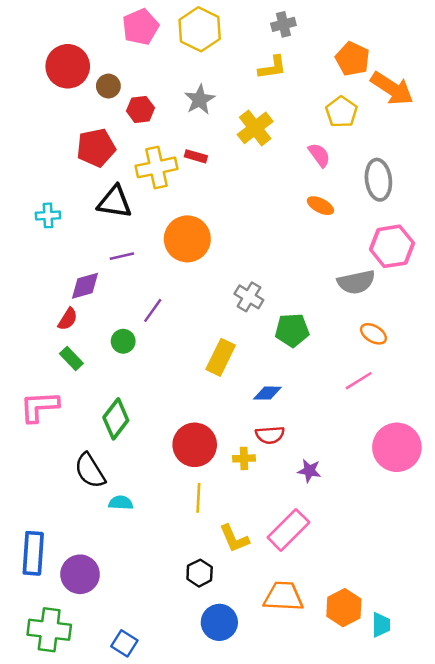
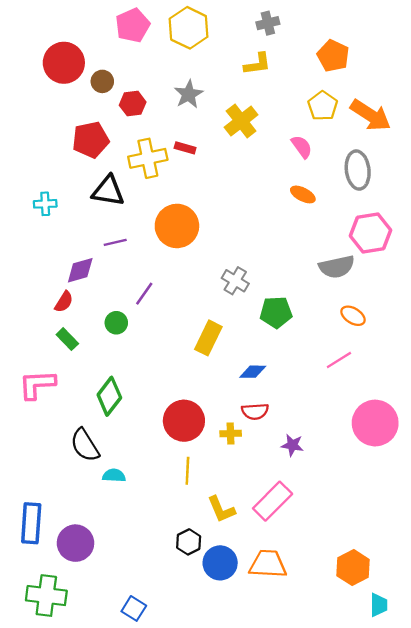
orange arrow: (392, 88) -> (370, 115), moved
orange hexagon: (344, 608) -> (353, 568), moved
blue circle: (219, 622) -> (220, 563), moved
cyan trapezoid: (381, 625) -> (379, 605), moved
blue square: (124, 643) -> (134, 608), moved

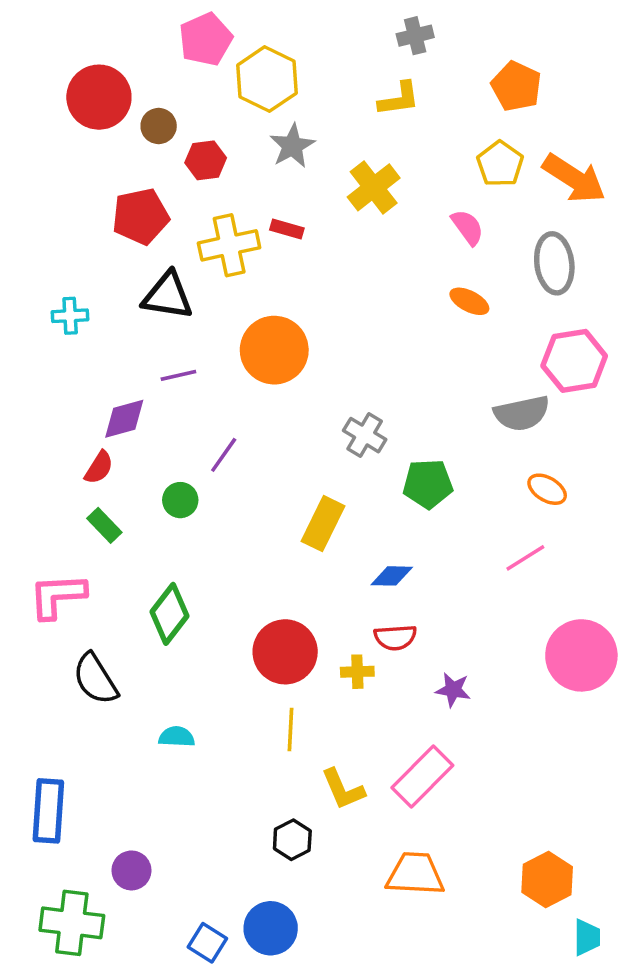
yellow hexagon: (189, 28) -> (267, 79), moved
black semicircle: (85, 445) -> (95, 679), moved
purple circle: (76, 543) -> (131, 870), moved, size x0.7
blue circle: (220, 563) -> (271, 928), moved

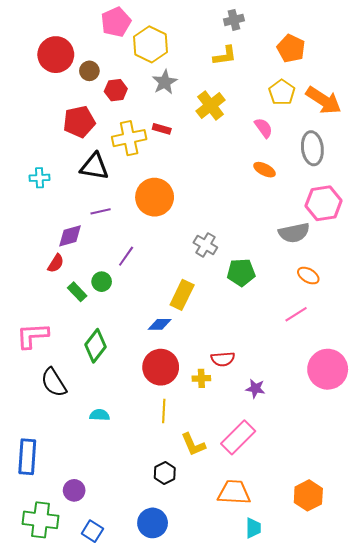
green rectangle: (104, 525) -> (77, 292), moved
blue diamond: (392, 576) -> (160, 324), moved
cyan trapezoid: (587, 937) -> (253, 528), moved
blue square: (207, 943) -> (92, 531), moved

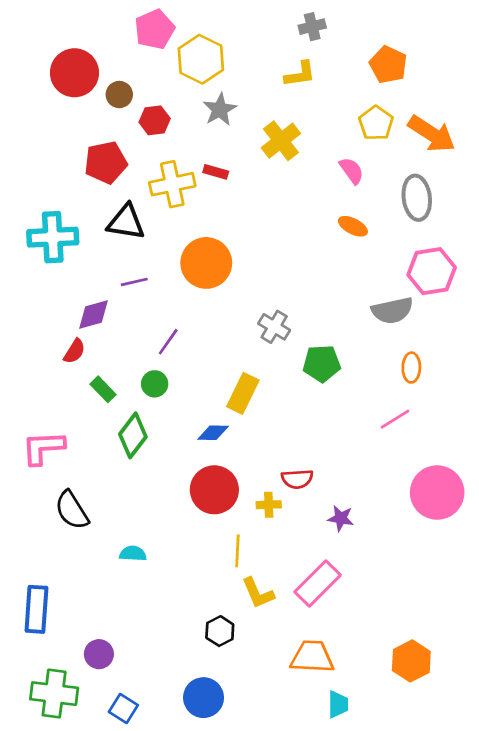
cyan cross: (39, 178) -> (53, 237), size x1.8
orange ellipse: (308, 276) -> (411, 368), turned 60
green circle: (102, 282) -> (155, 384), moved
green diamond: (95, 346) -> (133, 435), moved
yellow line: (164, 411) -> (237, 551), moved

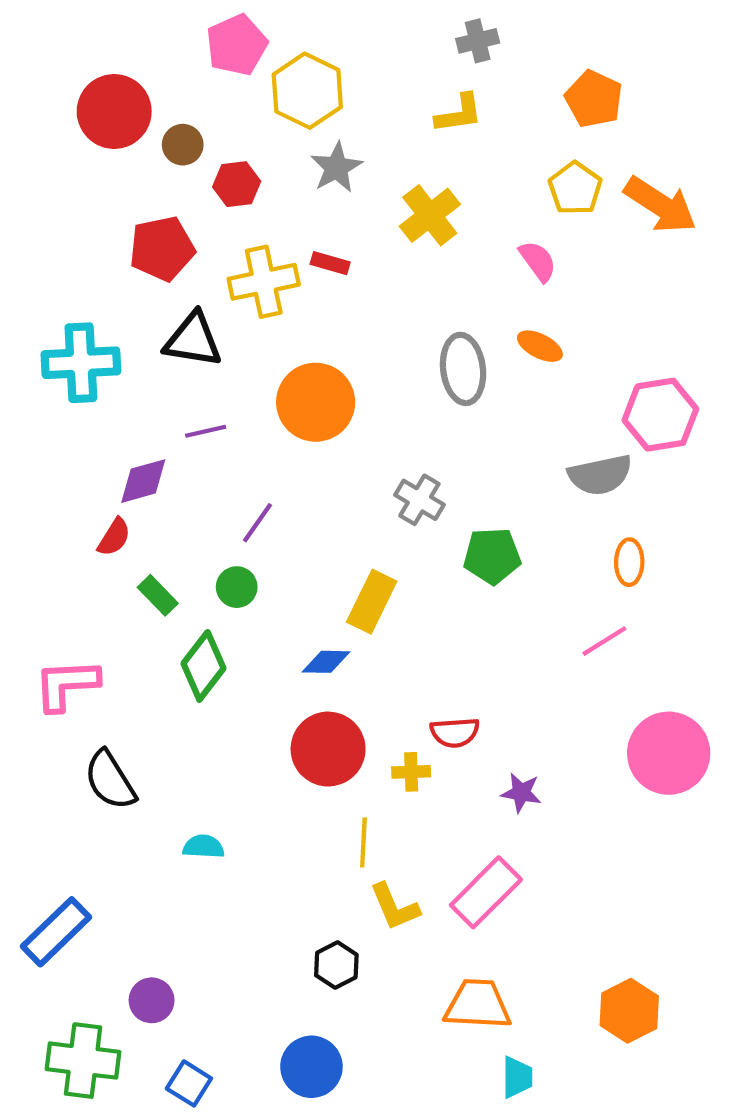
gray ellipse: (417, 198) -> (463, 369), moved
blue rectangle: (36, 609) -> (56, 932), turned 42

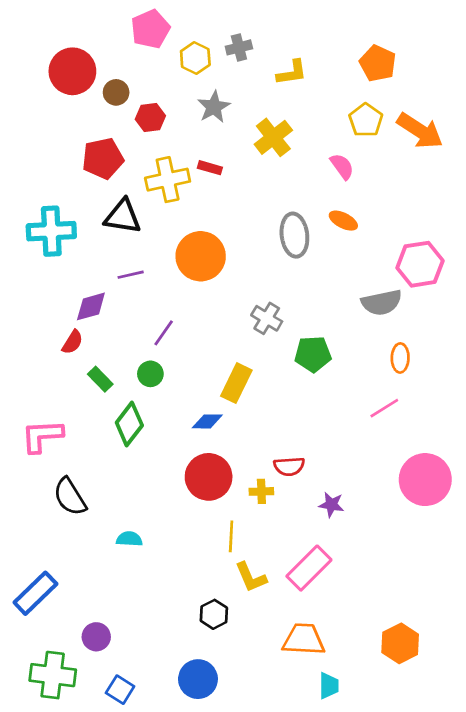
gray cross: (478, 41) -> (239, 47), moved
yellow hexagon: (307, 91) -> (195, 58), size x0.7

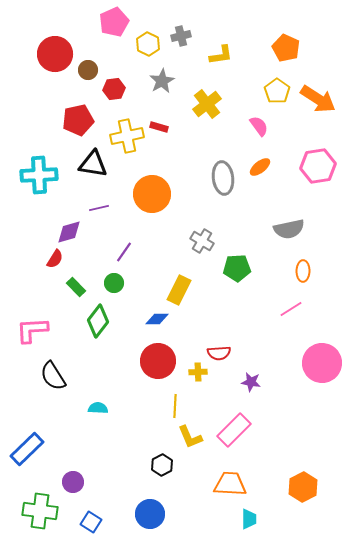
orange ellipse: (343, 221) -> (260, 167), turned -65
pink hexagon: (420, 264) -> (318, 166), moved

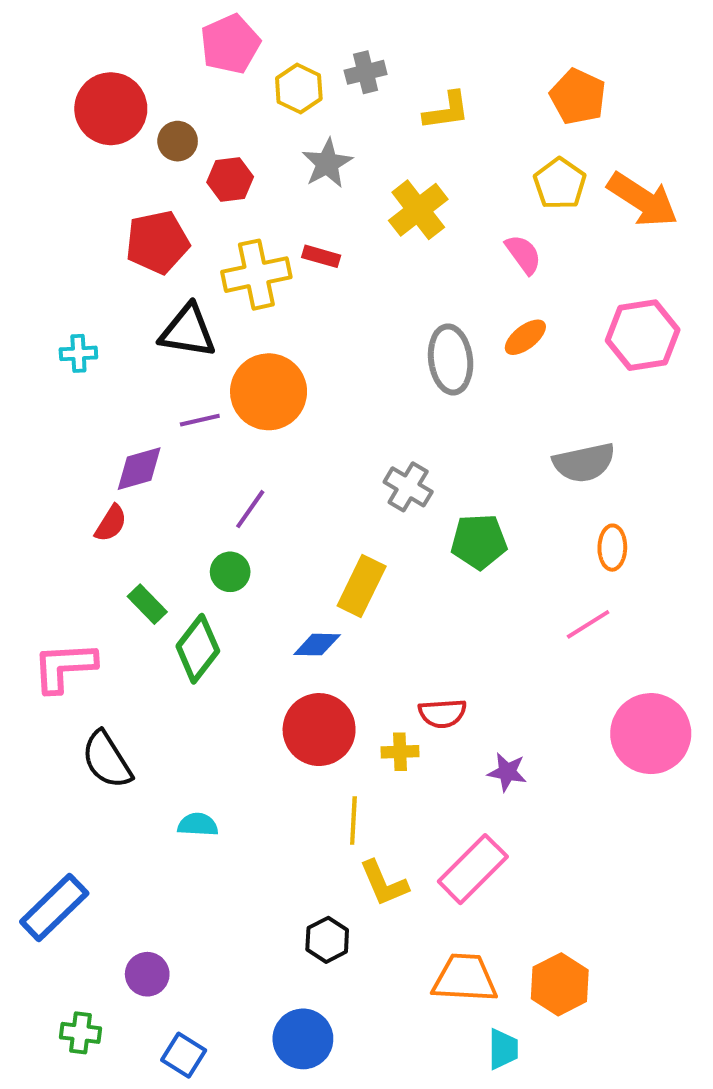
cyan cross: (39, 175) -> (78, 353), size x0.5
orange circle: (152, 194) -> (269, 392), moved
green rectangle: (76, 287) -> (147, 604), moved
orange hexagon: (303, 487) -> (560, 984), moved
green cross: (40, 511) -> (80, 1033), size x0.6

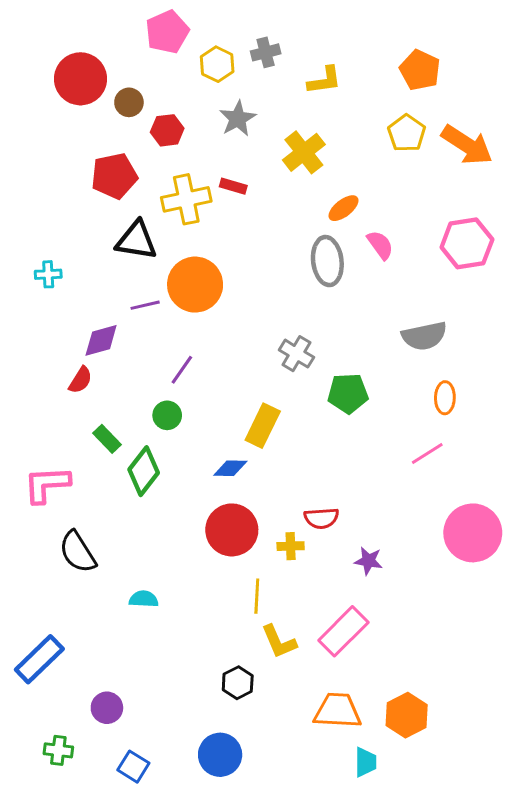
pink semicircle: (523, 254) -> (380, 245), moved
orange ellipse: (525, 337) -> (343, 208), moved
cyan cross: (78, 353) -> (48, 274), moved

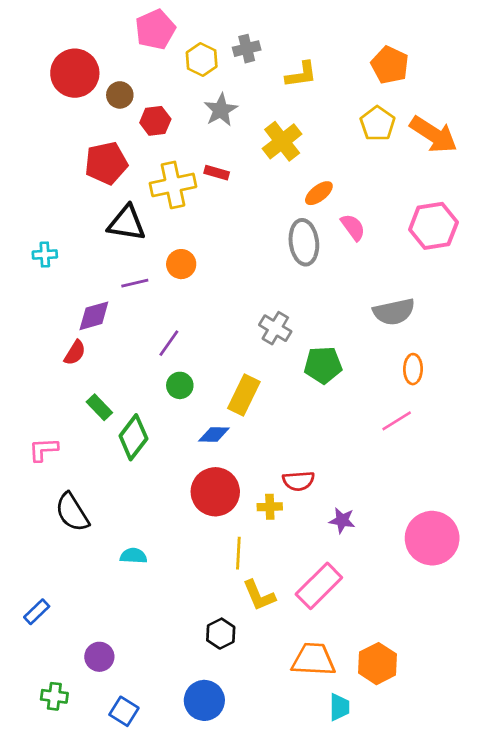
orange circle: (195, 285) -> (181, 264), size x0.6
green circle: (167, 415) -> (180, 385), moved
pink L-shape: (47, 484) -> (43, 449), size x0.7
pink circle: (473, 533) -> (432, 538), moved
blue rectangle: (39, 659) -> (37, 612), size x0.6

